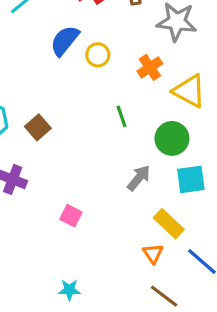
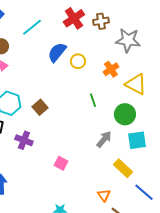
orange triangle: (153, 254) -> (104, 195), moved

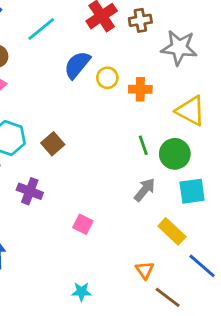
orange cross: (111, 69) -> (140, 89), moved, turned 35
green line: (93, 100) -> (143, 145), moved

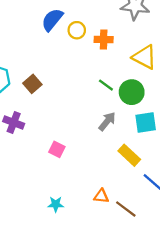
green line: (143, 145) -> (106, 85), turned -35
orange triangle: (145, 270) -> (101, 196), moved, turned -49

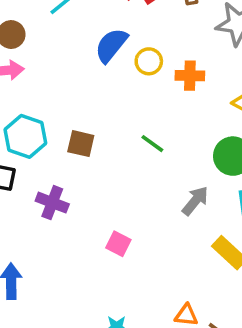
brown square: (32, 84) -> (81, 144), turned -36
green line: (106, 85) -> (152, 144), moved

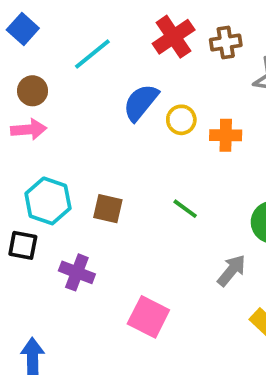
pink square: (118, 244) -> (148, 317), size x1.5

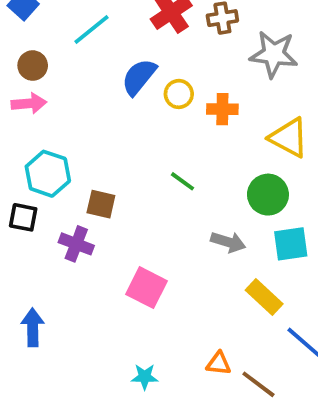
brown square: (108, 209) -> (101, 204), moved
gray arrow: (232, 270) -> (228, 242), turned 68

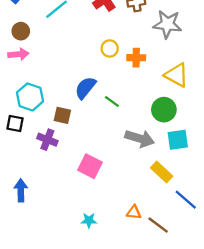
blue semicircle: (139, 77) -> (85, 88), moved
gray arrow: (228, 242) -> (140, 138), size x1.4

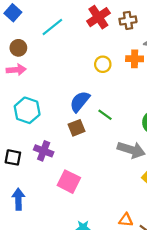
orange cross: (136, 58) -> (135, 59), moved
brown square: (62, 115) -> (76, 128), moved, turned -35
black square: (15, 123) -> (13, 157), moved
pink square: (90, 166) -> (69, 182), moved

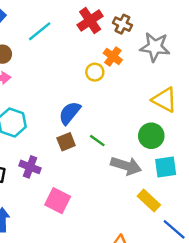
brown cross: (128, 20) -> (122, 24), turned 35
orange cross: (135, 59) -> (113, 57), moved, turned 35
green line: (105, 115) -> (97, 141), moved

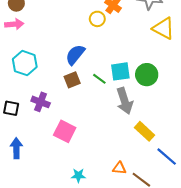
yellow triangle: (164, 100) -> (163, 28), moved
gray arrow: (126, 166) -> (125, 101), turned 55
cyan square: (166, 167) -> (120, 71), moved

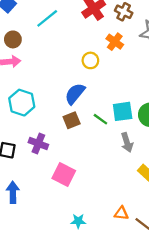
yellow circle: (97, 19) -> (90, 60), moved
gray arrow: (125, 101) -> (127, 142), size x0.7

